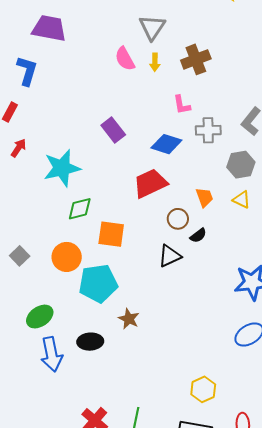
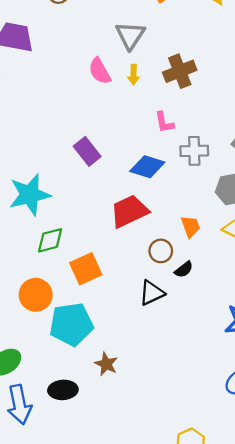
orange square: (111, 234) -> (86, 269), turned -32

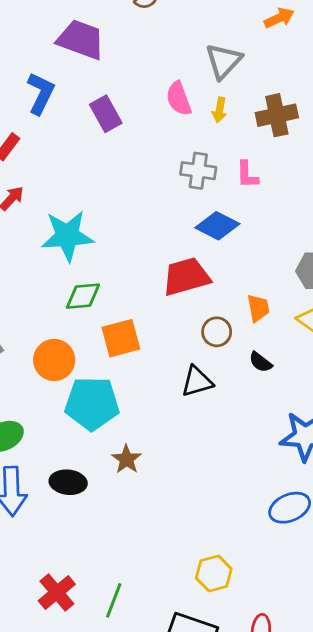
purple rectangle: (87, 151) -> (106, 114), moved
gray cross: (194, 151) -> (198, 171), moved
black semicircle: (184, 270) -> (261, 362), moved, turned 66

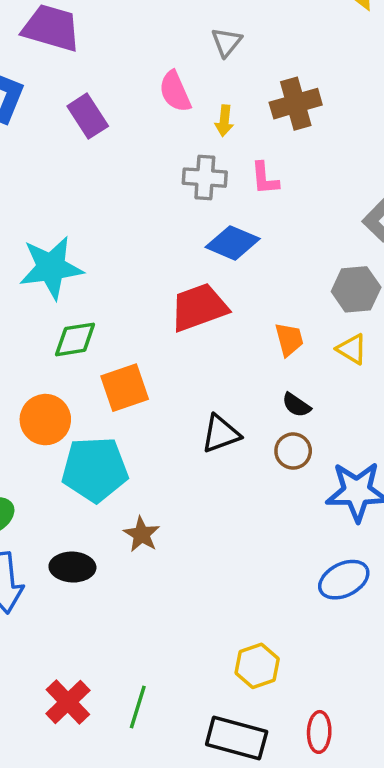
gray triangle: (224, 61) -> (227, 42), size x0.7
yellow arrow: (220, 110) -> (224, 121), moved
brown circle: (217, 332) -> (293, 451), moved

